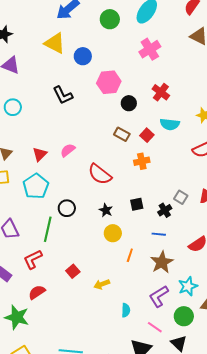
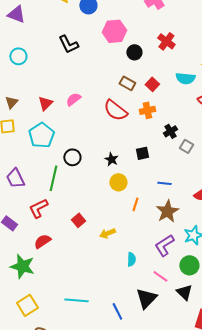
cyan semicircle: (170, 124) -> (185, 78), moved
red semicircle: (100, 174) -> (115, 110), moved
black cross: (165, 210) -> (170, 131), moved

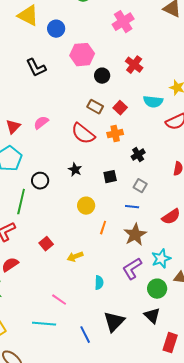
gray square: (186, 146) -> (140, 186), moved
black star: (111, 159) -> (75, 170), moved
pink line: (160, 276) -> (59, 300), moved

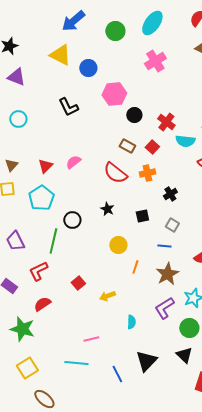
red cross: (134, 65) -> (166, 122), moved
pink line: (59, 300) -> (91, 339), turned -49

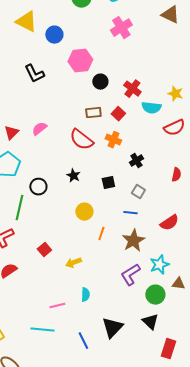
brown rectangle: (127, 146) -> (93, 113), turned -35
orange cross: (147, 173) -> (113, 140), turned 35
cyan semicircle: (131, 322) -> (85, 295), moved

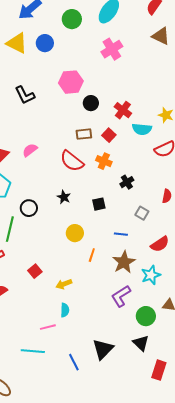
blue circle: (54, 35) -> (45, 43), moved
gray square: (138, 192) -> (142, 213), moved
cyan star: (159, 265) -> (151, 275), moved
cyan semicircle: (85, 295) -> (65, 310), moved

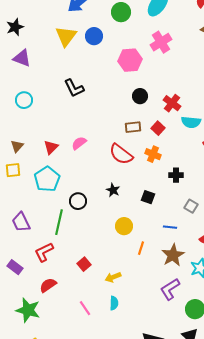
yellow triangle: (17, 43) -> (66, 36), turned 40
pink hexagon: (71, 82) -> (130, 60), moved
black cross: (127, 182) -> (176, 175), turned 32
black square: (99, 204) -> (148, 197), turned 32
pink line: (48, 327) -> (85, 308), moved, turned 70

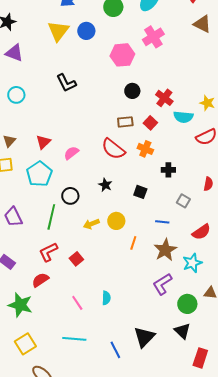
pink semicircle: (79, 143) -> (71, 153), moved
red L-shape: (44, 252) -> (48, 252), moved
yellow arrow: (113, 277) -> (91, 224), moved

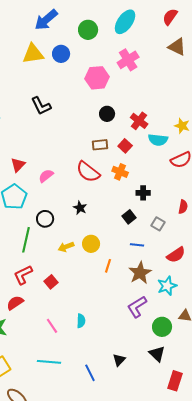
yellow triangle: (58, 31) -> (33, 54), turned 45
black square: (140, 192) -> (129, 217), moved, turned 32
black triangle: (144, 337) -> (119, 360), size x0.6

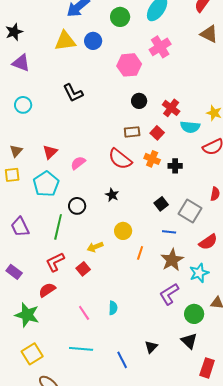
black cross: (143, 193) -> (175, 166), moved
gray square: (158, 224) -> (190, 211), size x1.6
yellow arrow: (66, 247) -> (95, 247), moved

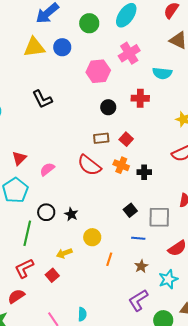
red cross: (171, 108) -> (140, 98), moved, turned -36
cyan semicircle: (190, 127) -> (162, 73), moved
black star: (112, 195) -> (71, 214), moved
gray square: (190, 211) -> (159, 217), turned -30
brown star: (172, 260) -> (141, 266), size x0.6

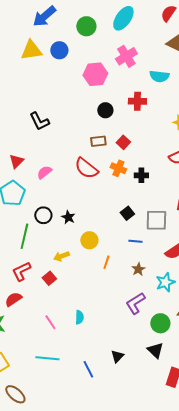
black L-shape: (42, 99) -> (39, 121), moved

